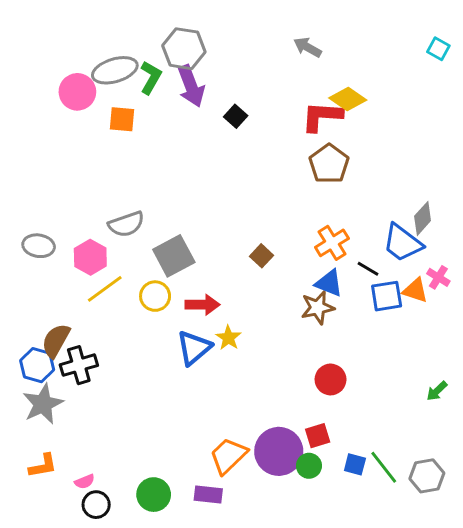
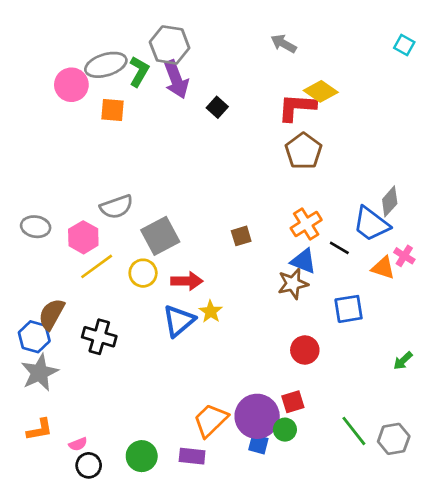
brown square: (261, 256) -> (241, 236), turned 30
blue square: (387, 296) -> (349, 309), moved
black cross: (79, 365) -> (99, 337), moved, turned 32
blue square: (355, 464) -> (258, 444), moved

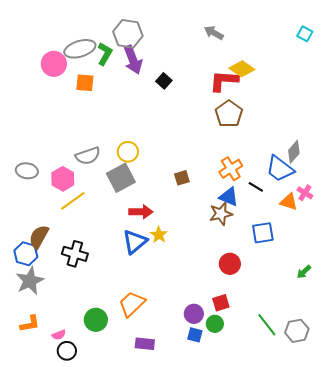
yellow circle: (143, 273) -> (128, 152), moved
purple circle: (257, 416) -> (194, 314), size x0.6
orange trapezoid: (211, 420) -> (132, 304), moved
green circle: (142, 456) -> (96, 320), moved

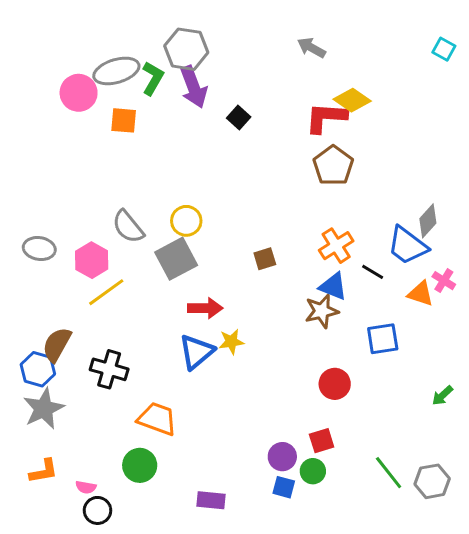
gray semicircle: (88, 156) -> (128, 227), turned 70
yellow star: (159, 235) -> (231, 342), turned 30
orange trapezoid: (132, 304) -> (157, 419), moved, turned 64
pink semicircle: (59, 335) -> (86, 487), turned 32

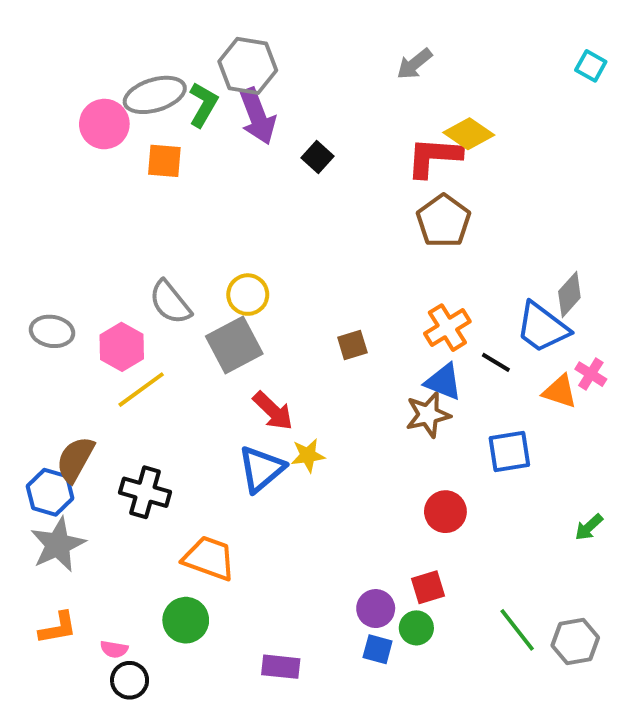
gray arrow: (311, 48) -> (414, 64), turned -68
red arrow: (205, 308) -> (273, 411), turned 44

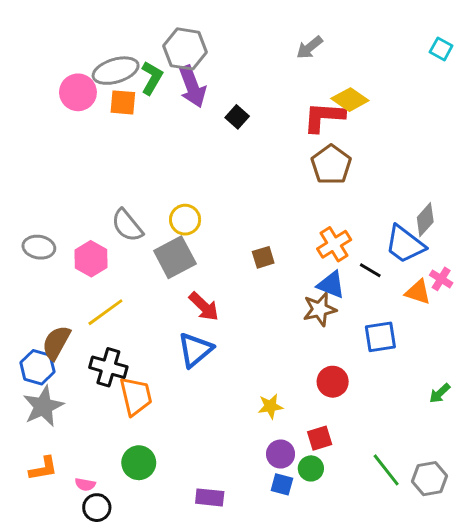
orange square: (164, 161) -> (123, 102), moved
yellow line: (141, 390) -> (105, 312), moved
yellow star: (308, 455) -> (270, 406), moved
orange trapezoid: (209, 558) -> (136, 396), moved, turned 57

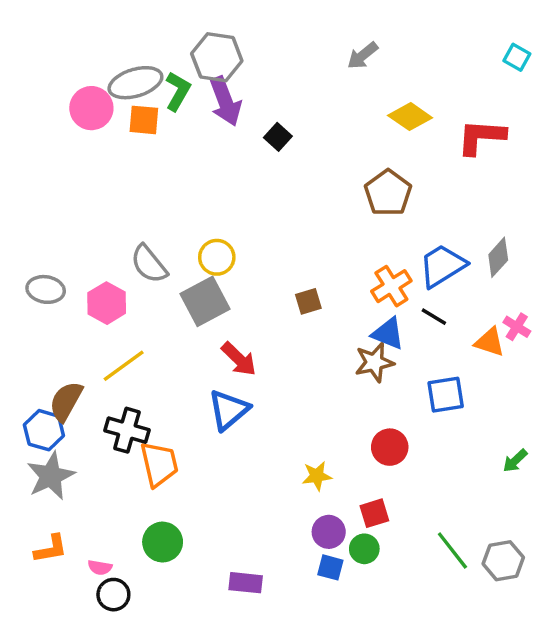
red L-shape: (324, 117) -> (481, 137), moved
blue trapezoid: (405, 244) -> (442, 266), moved, turned 111

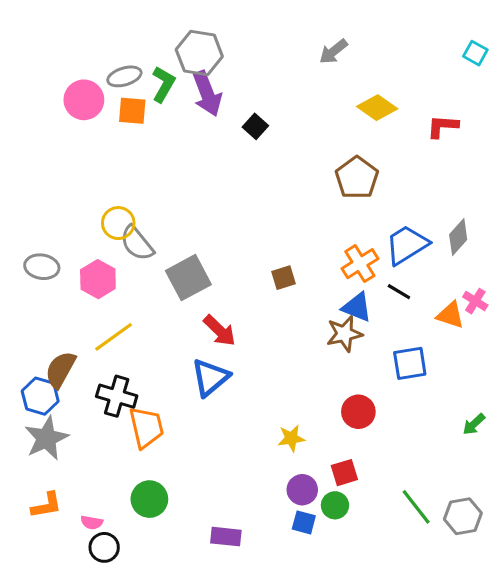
gray ellipse: (135, 83) -> (124, 76), size x0.7
red L-shape: (481, 137) -> (443, 126), size x0.7
yellow circle: (217, 257) -> (118, 223), moved

